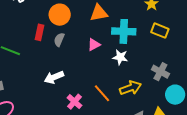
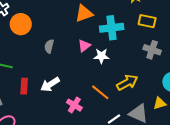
orange circle: (60, 15) -> (21, 24), moved
red rectangle: (40, 32) -> (24, 86), moved
white star: (120, 57) -> (101, 56), moved
gray cross: (160, 72) -> (152, 50), moved

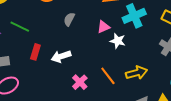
cyan cross: (112, 28) -> (134, 16), turned -30

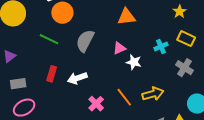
cyan cross: (134, 16) -> (161, 46), moved, size x0.6
gray semicircle: (69, 19) -> (85, 41), size x1.6
green line: (20, 27) -> (49, 39), moved

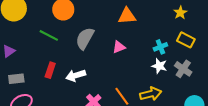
white star: (134, 62) -> (159, 66), moved

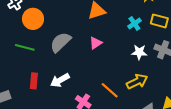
gray semicircle: (85, 38) -> (60, 42), turned 30
cyan cross: (160, 47) -> (134, 23), moved

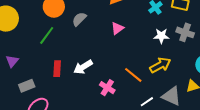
gray semicircle: (60, 42) -> (79, 19), moved, size x0.7
green line: (25, 47) -> (47, 35), turned -66

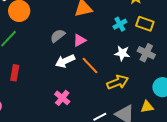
gray semicircle: (79, 19) -> (58, 36), moved
white arrow: (83, 67) -> (65, 61), moved
orange line: (133, 75) -> (90, 66), moved

